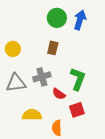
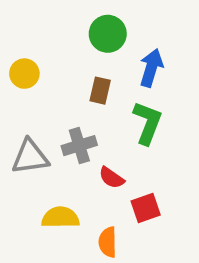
blue arrow: (80, 20) -> (151, 68), moved
yellow circle: (13, 49) -> (24, 74), moved
green L-shape: (78, 79) -> (147, 123), moved

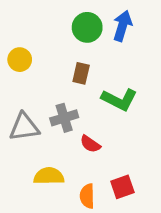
blue arrow: (151, 68) -> (122, 26), moved
green L-shape: (147, 123) -> (119, 99), turned 96
red square: (146, 208) -> (122, 187), moved

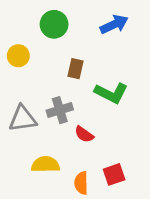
blue arrow: (122, 26) -> (114, 24), turned 48
green circle: (87, 27) -> (54, 24), moved

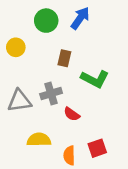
blue arrow: (114, 24) -> (80, 18), moved, turned -30

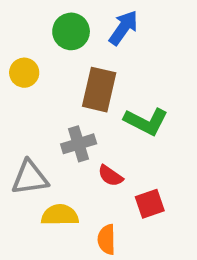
brown rectangle: (64, 58) -> (99, 90), size x1.6
gray triangle: (19, 101) -> (30, 178), moved
red square: (97, 148) -> (150, 204), moved

